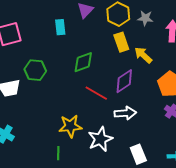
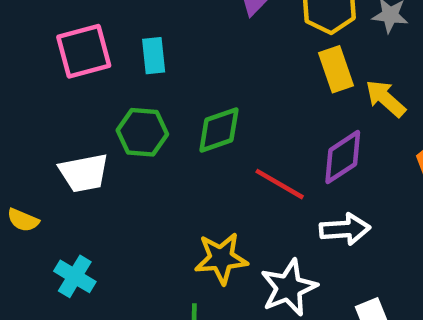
cyan rectangle: (60, 27) -> (154, 56), moved
green diamond: (83, 62) -> (219, 130), moved

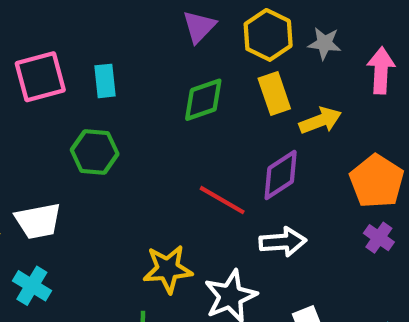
yellow arrow: (386, 98) -> (320, 121), turned 117
green diamond: (219, 130) -> (203, 100), moved
white trapezoid: (84, 173) -> (38, 221), moved

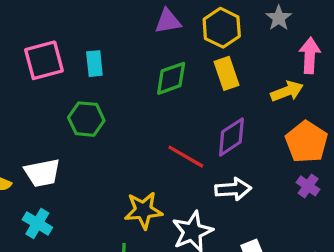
purple triangle: (199, 27) -> (168, 21), turned 36
gray star: (325, 43) -> (279, 18), moved, turned 30
yellow arrow: (320, 121) -> (287, 91), moved

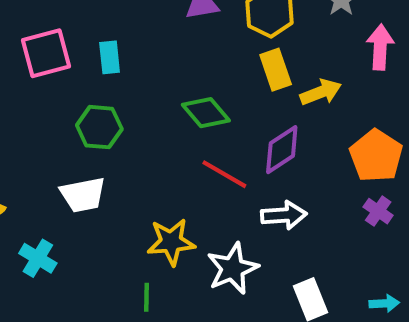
green diamond: (171, 78) -> (206, 113), moved, turned 69
yellow arrow: (287, 91) -> (321, 92), moved
white trapezoid: (42, 173) -> (83, 195), moved

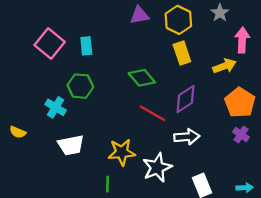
pink square: (46, 53) -> (50, 44), turned -36
yellow arrow: (321, 92) -> (224, 66), moved
white trapezoid: (83, 195) -> (71, 145), moved
cyan cross: (38, 258) -> (56, 107), moved

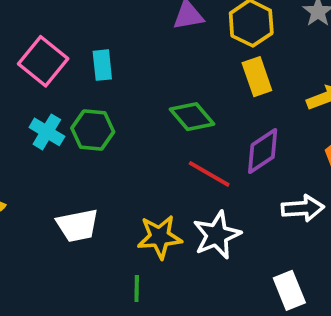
cyan cross: (56, 107) -> (47, 132), moved
white arrow: (187, 137) -> (303, 208), moved
white star: (157, 168) -> (217, 235), moved

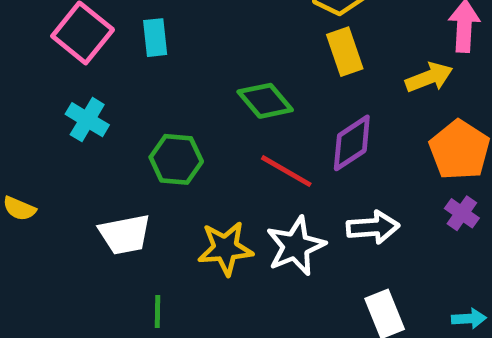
green hexagon: (93, 130) -> (176, 159), moved
white arrow: (303, 208) -> (373, 227), moved
green line: (137, 288) -> (157, 312), moved

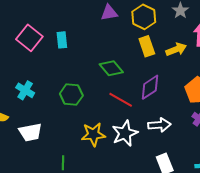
yellow arrow: (429, 77) -> (176, 49), moved
cyan cross: (87, 120) -> (25, 90), moved
white trapezoid: (125, 234) -> (30, 132), moved

